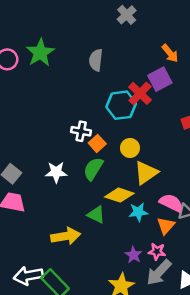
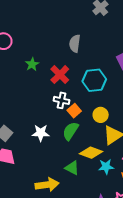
green star: (40, 53) -> (32, 64), moved, size x0.6
red cross: (140, 93) -> (60, 75), moved

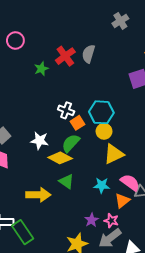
red cross: (60, 75) -> (65, 56), moved
cyan hexagon: (94, 80) -> (101, 112), moved
yellow diamond: (91, 153) -> (60, 158), moved

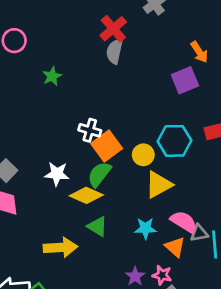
red cross: (65, 56) -> (113, 29), moved
cyan hexagon: (101, 112) -> (174, 141), moved
orange square: (78, 123) -> (107, 146), size x1.5
orange triangle: (122, 201) -> (175, 247), turned -35

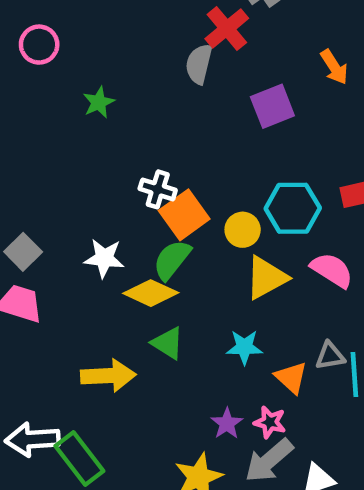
red cross: (113, 29) -> (227, 28), moved
purple square: (185, 80) -> (272, 106), moved
pink semicircle: (184, 222) -> (332, 270), moved

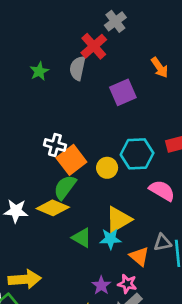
green star: (99, 102) -> (39, 71), moved
white star: (104, 258) -> (16, 211), moved
yellow triangle: (266, 278) -> (118, 220), moved
green triangle: (168, 343) -> (82, 238), moved
yellow arrow: (108, 376) -> (25, 279), moved

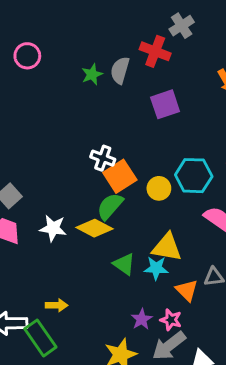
red cross: (94, 46) -> (155, 51), turned -32
gray semicircle: (78, 68) -> (120, 70), moved
purple square: (123, 92) -> (165, 104), moved
yellow triangle: (118, 220) -> (167, 247), turned 36
yellow arrow: (25, 279) -> (57, 305), size x0.6

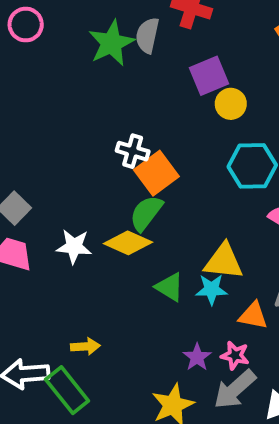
green star: (92, 74) -> (111, 43), size x1.6
yellow circle: (159, 188) -> (231, 104), moved
orange triangle: (187, 290) -> (253, 316), turned -30

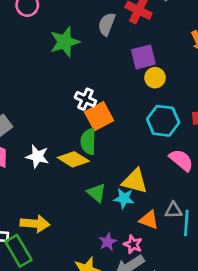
green star: (111, 43) -> (65, 42), moved
green semicircle: (146, 213) -> (88, 141), turned -45
yellow arrow: (85, 346) -> (35, 224), size x1.5

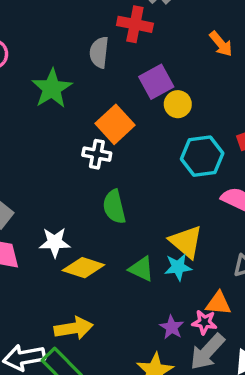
orange square: (99, 116) -> (115, 124), moved
yellow diamond: (73, 159) -> (83, 268), moved
yellow triangle: (135, 181) -> (186, 242), turned 40
orange triangle: (149, 220) -> (218, 303), moved

